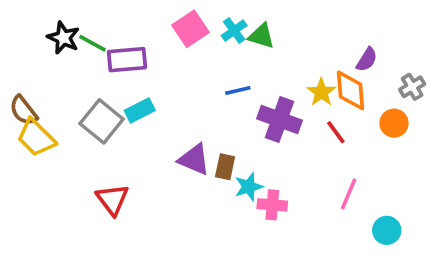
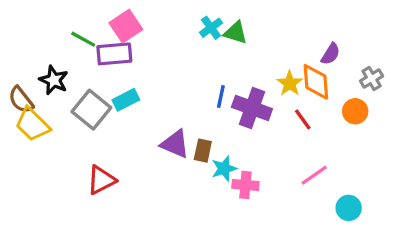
pink square: (191, 29) -> (126, 26), moved
black star: (63, 38) -> (54, 80), moved
blue line: (238, 90) -> (221, 97), moved, turned -65
pink line: (349, 194) -> (314, 175), turned 32
red triangle: (112, 199) -> (101, 180), turned 40

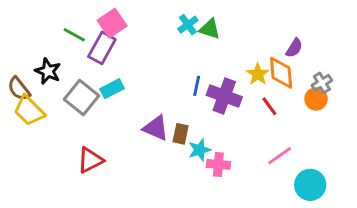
purple rectangle: (114, 54) -> (102, 48), turned -56
gray cross: (372, 79) -> (322, 83), moved
cyan circle: (349, 208) -> (310, 185), size x1.4

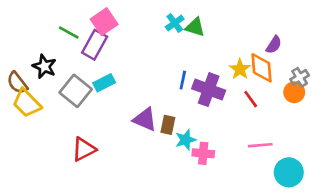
pink line: (280, 156) -> (260, 145), turned 30

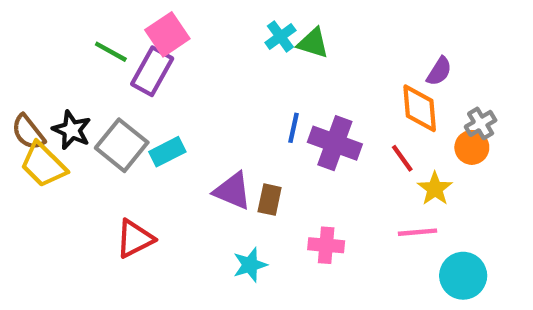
black star: (44, 66) -> (72, 130), moved
yellow star: (240, 69) -> (435, 189), moved
cyan rectangle: (104, 83) -> (167, 152), moved
cyan star: (186, 140) -> (250, 265), moved

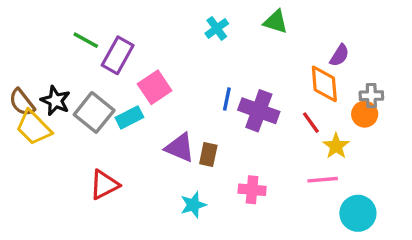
pink square: (167, 34) -> (155, 87), moved
green triangle: (313, 43) -> (276, 22), moved
gray cross: (481, 123) -> (371, 96), turned 30

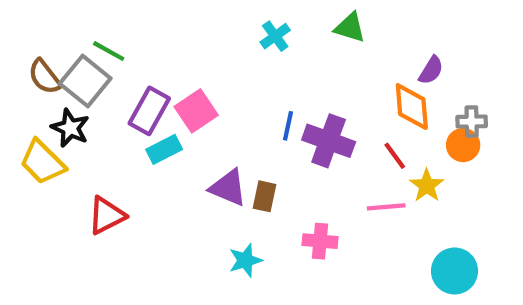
purple rectangle: (118, 55) -> (149, 111), moved
brown semicircle: (22, 102) -> (45, 77), moved
gray square: (94, 112) -> (85, 81), moved
pink line: (323, 180) -> (386, 207), moved
red triangle: (104, 185) -> (107, 215), moved

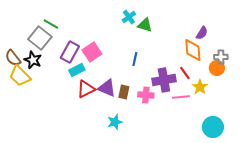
green triangle: (350, 28) -> (145, 25), moved
brown semicircle: (45, 77) -> (13, 58), moved
purple cross: (329, 141) -> (164, 80), moved, turned -30
red triangle: (107, 215) -> (86, 89), moved
pink cross: (320, 241) -> (146, 95), moved

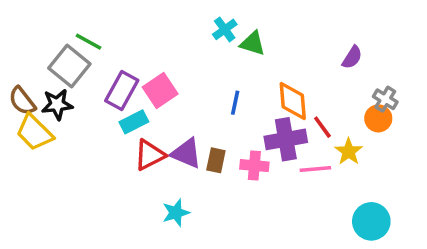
orange diamond: (193, 50) -> (293, 101), moved
gray cross: (221, 57) -> (385, 99), turned 32
black star: (33, 60) -> (57, 104), turned -30
cyan star: (115, 122) -> (176, 213), moved

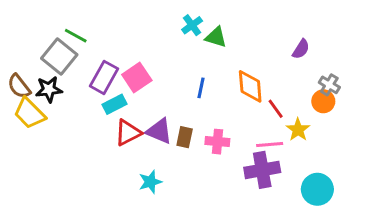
purple cross: (286, 139) -> (262, 170), moved

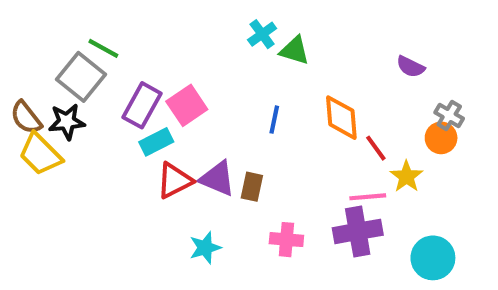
purple semicircle: (301, 49) -> (411, 67), turned 84
pink cross: (217, 142) -> (286, 240), moved

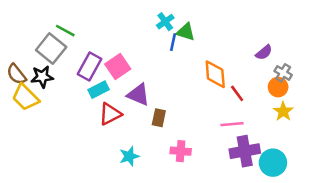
purple semicircle: (411, 67) -> (264, 52), moved, turned -66
blue line: (274, 120) -> (173, 42), moved
yellow star: (406, 177) -> (283, 111), moved
purple triangle: (217, 179) -> (138, 95), moved
purple cross: (358, 231) -> (245, 151), moved

